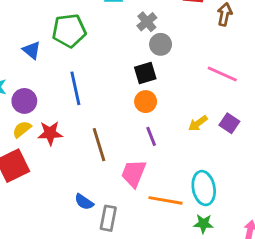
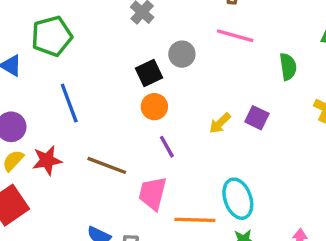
gray circle: (161, 44) -> (182, 54), moved
pink line: (222, 74) -> (235, 36), moved
brown line: (99, 145) -> (107, 165), turned -44

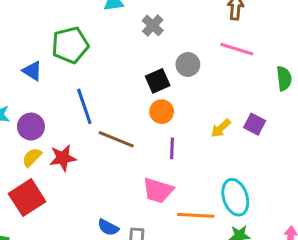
purple line: (167, 147) -> (172, 148), turned 30
brown line: (107, 165) -> (116, 139), moved
pink trapezoid: (153, 193) -> (158, 190), turned -88

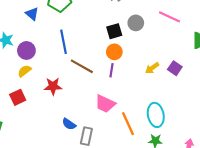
purple line: (172, 148) -> (111, 70), moved
red star: (63, 158) -> (53, 86), moved
red square: (27, 198) -> (18, 97), size x0.7
orange line: (196, 215) -> (128, 124), turned 55

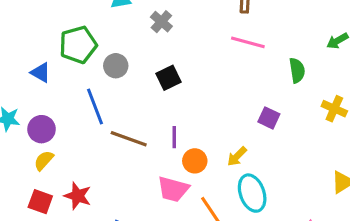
gray circle: (136, 23) -> (116, 66), moved
orange circle: (114, 52) -> (195, 161), moved
yellow arrow: (152, 68) -> (237, 156), moved
red star: (53, 86) -> (78, 196), moved, turned 30
red square: (18, 97) -> (40, 202), turned -35

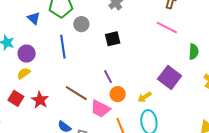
purple square: (269, 118) -> (170, 77), size x1.6
purple line: (174, 137) -> (108, 77), turned -40
brown line: (129, 139) -> (76, 93), moved

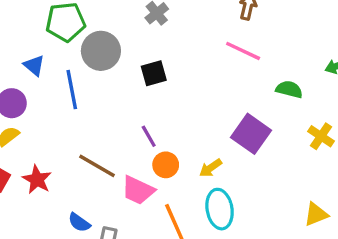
blue triangle: (34, 18) -> (34, 65), moved
gray circle: (81, 24) -> (101, 51), size x1.5
green semicircle: (194, 52) -> (289, 89), turned -77

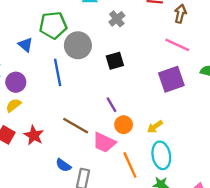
blue triangle: (34, 65) -> (25, 45), moved
purple square: (251, 134) -> (171, 79), moved, turned 36

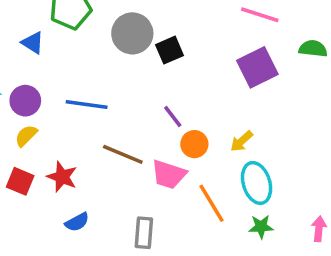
gray circle: (78, 45) -> (132, 33), moved
blue line: (58, 72) -> (87, 105), moved, turned -64
blue semicircle: (63, 165) -> (77, 222), moved, turned -56

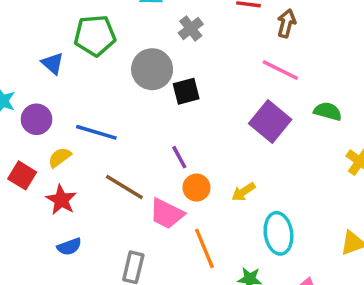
purple square: (257, 67) -> (270, 121), turned -33
yellow semicircle: (26, 136) -> (60, 157), moved
red square: (20, 181) -> (22, 175), moved
cyan ellipse: (257, 183) -> (278, 233), moved

